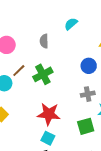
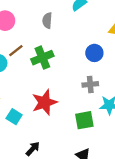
red star: (49, 114) -> (44, 102), turned -30
cyan square: (48, 138) -> (14, 117), moved

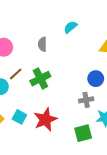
blue circle: (94, 53) -> (96, 79), moved
cyan square: (14, 117) -> (19, 117), moved

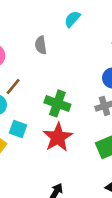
green cross: (40, 79) -> (57, 103), moved, turned -36
cyan square: (19, 117) -> (18, 129), moved

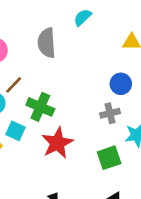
gray semicircle: (41, 45) -> (47, 43), size x1.5
green cross: (57, 103) -> (40, 107), moved

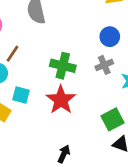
green cross: (40, 107) -> (63, 66), moved
green square: (109, 158) -> (113, 119), moved

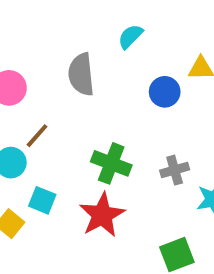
blue circle: (110, 37) -> (165, 92), moved

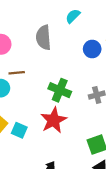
brown line: (37, 136) -> (17, 73), turned 42
cyan square: (42, 200) -> (19, 130), moved

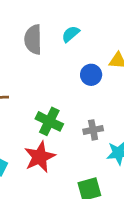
gray semicircle: (43, 38) -> (33, 39), moved

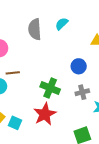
blue circle: (91, 75) -> (79, 66), moved

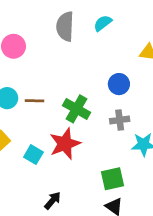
brown line: (13, 73) -> (34, 101), moved
cyan square: (15, 123) -> (33, 155), moved

